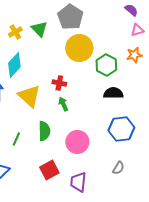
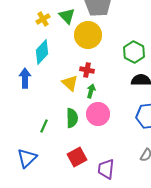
yellow circle: (79, 48) -> (88, 35), moved
yellow triangle: (29, 96) -> (70, 83), moved, size x0.7
green arrow: (63, 104) -> (91, 91), turned 40
pink circle: (77, 142) -> (98, 114), moved

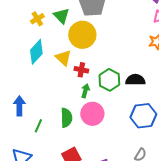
green hexagon: (134, 52) -> (109, 80), moved
blue arrow: (25, 78) -> (19, 106), moved
yellow triangle: (70, 83) -> (63, 58), moved

